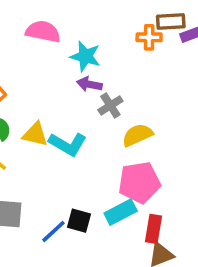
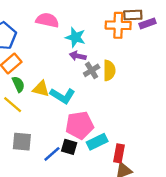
orange cross: (149, 37) -> (118, 25), size x1.5
yellow semicircle: (137, 135) -> (109, 70), moved, turned 114
pink pentagon: (139, 182) -> (80, 125), moved

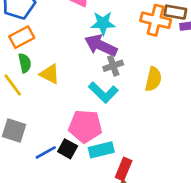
cyan star: (75, 37) -> (103, 23), turned -30
purple arrow: (78, 56) -> (101, 45), size x1.6
yellow semicircle: (109, 70) -> (153, 79), moved
cyan L-shape: (63, 96) -> (103, 92), moved

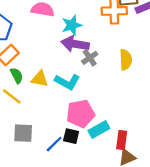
cyan L-shape: (103, 92) -> (67, 82), moved

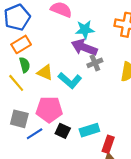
pink pentagon: (80, 114) -> (49, 110), moved
blue line: (54, 144) -> (35, 134), moved

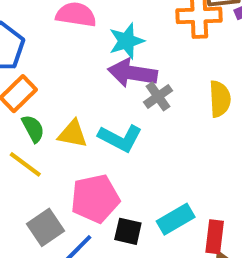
gray square: (19, 119) -> (46, 227), turned -36

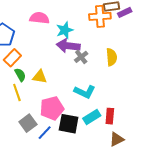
cyan L-shape: (120, 138) -> (85, 92), moved
yellow line: (25, 164) -> (17, 92), turned 36
black square: (128, 231) -> (69, 124), size x1.5
red rectangle: (215, 237) -> (110, 116), moved

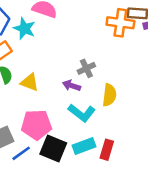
cyan star: (65, 30) -> (24, 29), moved, turned 30
purple arrow: (68, 46) -> (72, 86), moved, size x0.6
yellow semicircle: (112, 57) -> (109, 95), moved

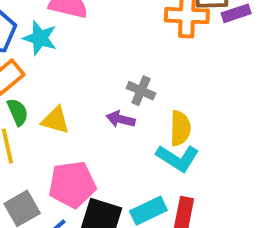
gray cross: (86, 68) -> (141, 91), turned -36
cyan L-shape: (82, 113) -> (178, 158), moved

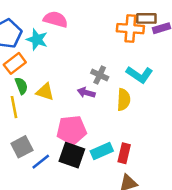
cyan L-shape: (178, 158) -> (140, 75), moved
pink pentagon: (72, 185) -> (72, 130), moved

